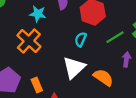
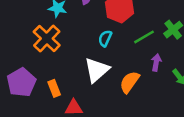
orange semicircle: (103, 77) -> (130, 82), turned -90

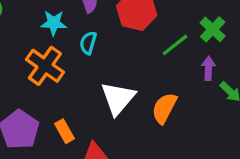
cyan semicircle: (105, 38) -> (88, 43), moved
purple arrow: (156, 62) -> (208, 68), moved

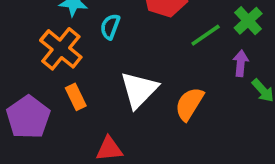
orange rectangle: (65, 131) -> (76, 97), moved

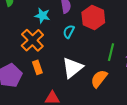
cyan semicircle: (110, 27) -> (69, 32), moved
green line: (206, 35) -> (111, 52), moved, turned -48

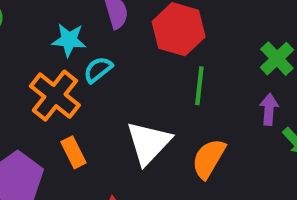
cyan semicircle: (69, 32) -> (98, 70), moved, turned 32
green line: (111, 52) -> (199, 86), moved

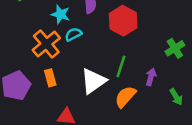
green line: (199, 86) -> (121, 66), moved
purple arrow: (269, 109) -> (151, 77), moved

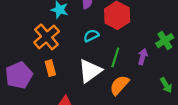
cyan semicircle: (73, 34) -> (91, 36), moved
purple arrow: (151, 77) -> (143, 57), moved

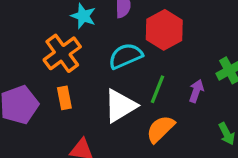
cyan semicircle: (91, 36) -> (126, 56), size x1.5

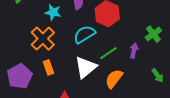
green line: (157, 89) -> (108, 53), turned 42

